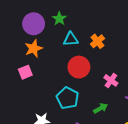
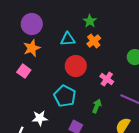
green star: (59, 19) -> (90, 21), moved
pink square: (25, 72) -> (24, 71), turned -32
green arrow: (101, 108) -> (97, 106), turned -40

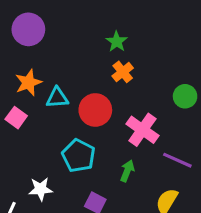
purple circle: (32, 24) -> (28, 29), moved
cyan triangle: (68, 39) -> (57, 98), moved
pink cross: (107, 79) -> (142, 130), size x1.5

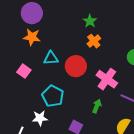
orange star: (28, 83) -> (32, 37), moved, turned 30
cyan pentagon: (79, 156) -> (53, 96), moved

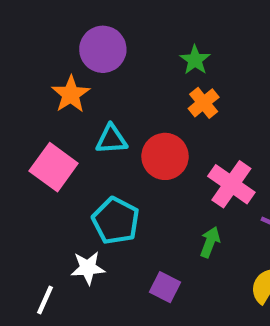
purple circle: (32, 13) -> (103, 49), moved
orange star: (32, 37) -> (71, 94), turned 30
pink square: (24, 71) -> (54, 167), size x1.5

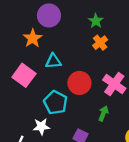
red circle: (165, 156) -> (79, 83), moved

